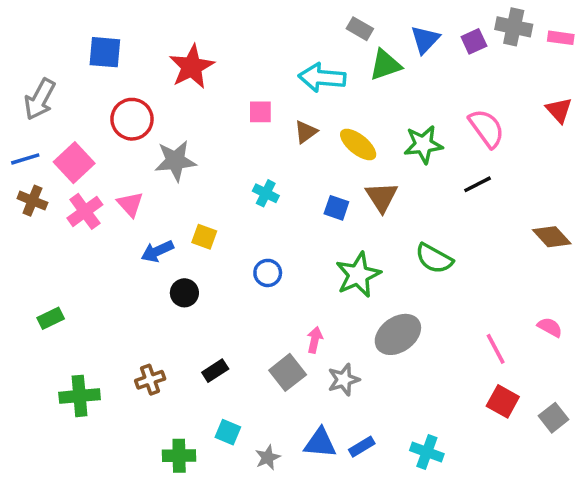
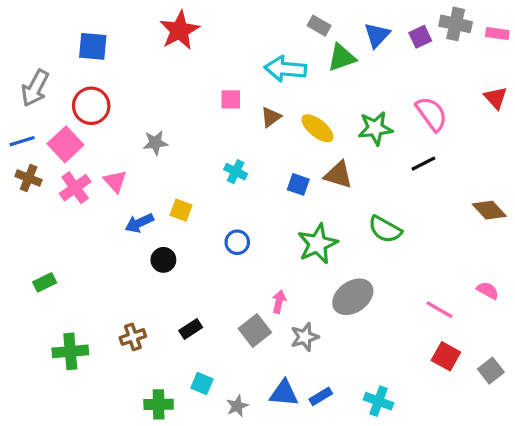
red star: (192, 67) -> (179, 30), moved
red circle: (132, 119) -> (91, 106), moved
gray star: (175, 161) -> (155, 143), size x0.7
brown triangle: (382, 197) -> (338, 175), turned -40
pink line: (496, 349) -> (440, 310), turned -32

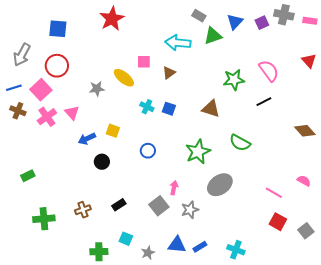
yellow ellipse: (318, 128) -> (124, 78), moved
blue square: (298, 184) -> (169, 109), moved

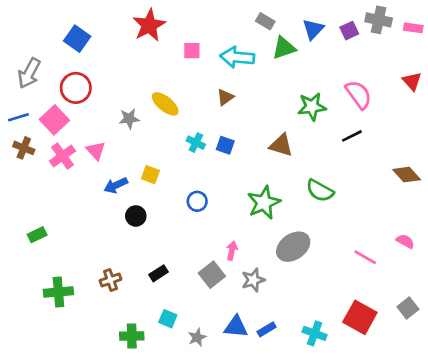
blue square: (58, 29) -> (77, 39), turned 30
pink square: (144, 62) -> (192, 51), moved
red square: (278, 222) -> (360, 317), moved, size x1.4

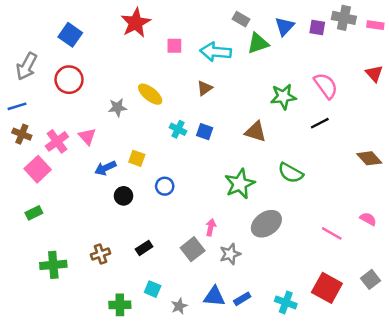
purple square: (349, 31) -> (317, 28), turned 35
pink square: (54, 120) -> (38, 169), moved
blue circle: (197, 201) -> (165, 186), moved

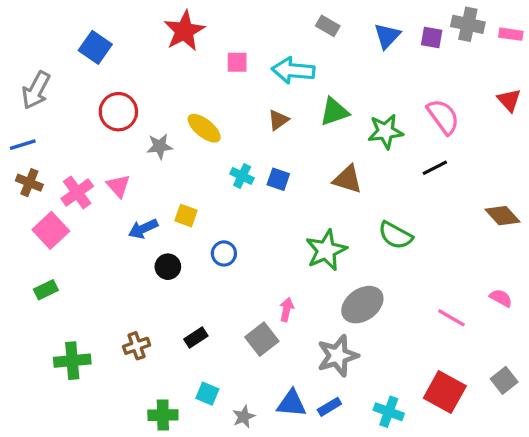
green triangle: (258, 43) -> (334, 112), moved
red circle: (69, 80) -> (118, 112), moved
gray star: (230, 254) -> (338, 356), moved, size x1.4

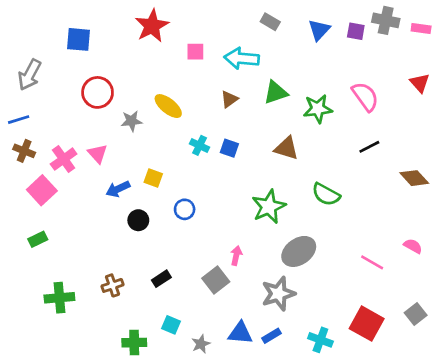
blue square: (95, 47) -> (79, 39), turned -30
black line: (435, 168) -> (369, 147), moved

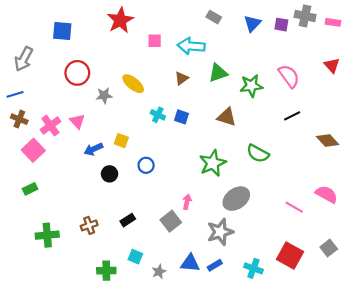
pink semicircle: (413, 246) -> (327, 194), size x1.5

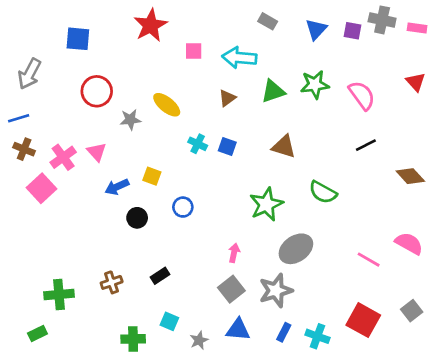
green star: (251, 86) -> (315, 85), moved
green rectangle: (30, 189) -> (37, 334), moved
gray square: (171, 221) -> (231, 289), moved
blue rectangle: (215, 265) -> (284, 332), moved, turned -32

